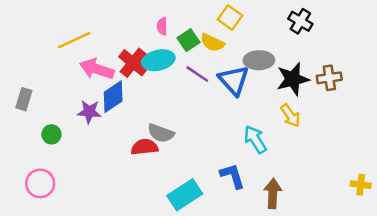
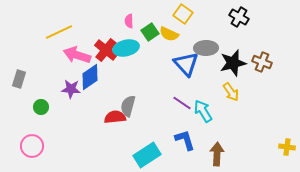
purple line: (197, 74) -> (182, 103), moved
brown cross: (329, 78) -> (262, 62), turned 30
gray semicircle: (161, 133) -> (128, 106), turned 85

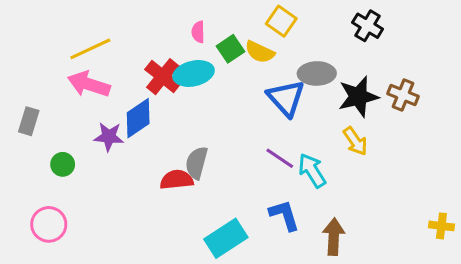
pink arrow: (77, 55) -> (89, 84), moved

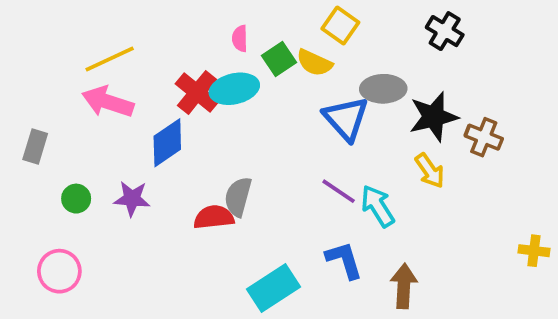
brown cross: (403, 95) -> (484, 137), moved
purple star: (109, 137) -> (132, 199), moved
yellow cross: (441, 226) -> (534, 251), moved

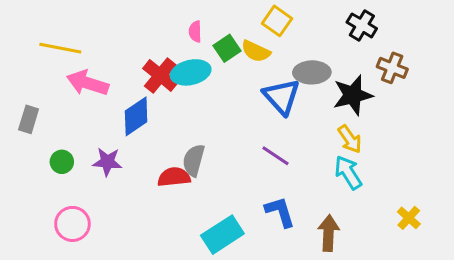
yellow line: (110, 59) -> (60, 48), moved, turned 36
brown cross: (484, 137) -> (392, 68), moved
cyan arrow: (378, 206) -> (348, 172), moved
yellow cross: (534, 251) -> (409, 218), moved, turned 35
pink circle: (59, 271) -> (72, 224), moved

